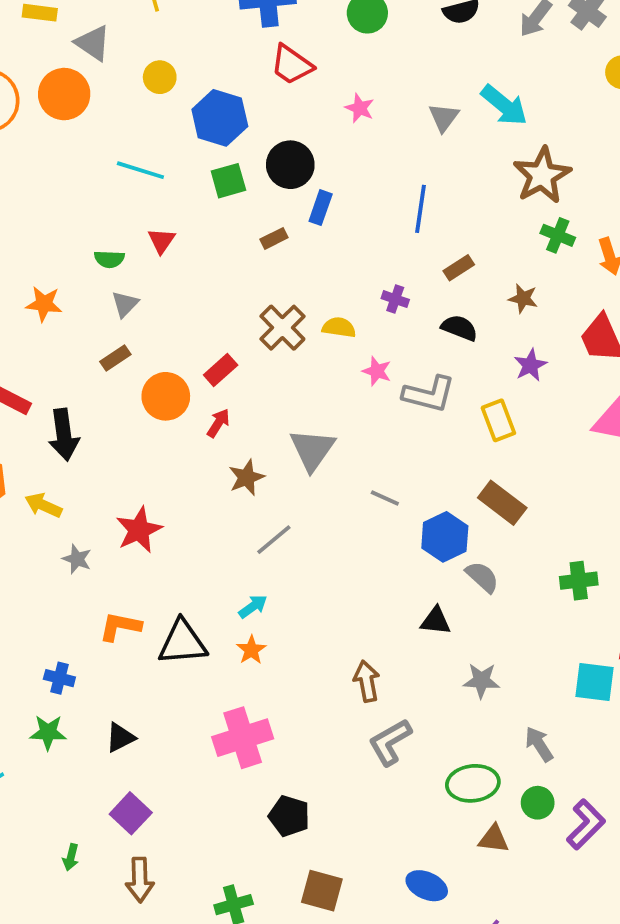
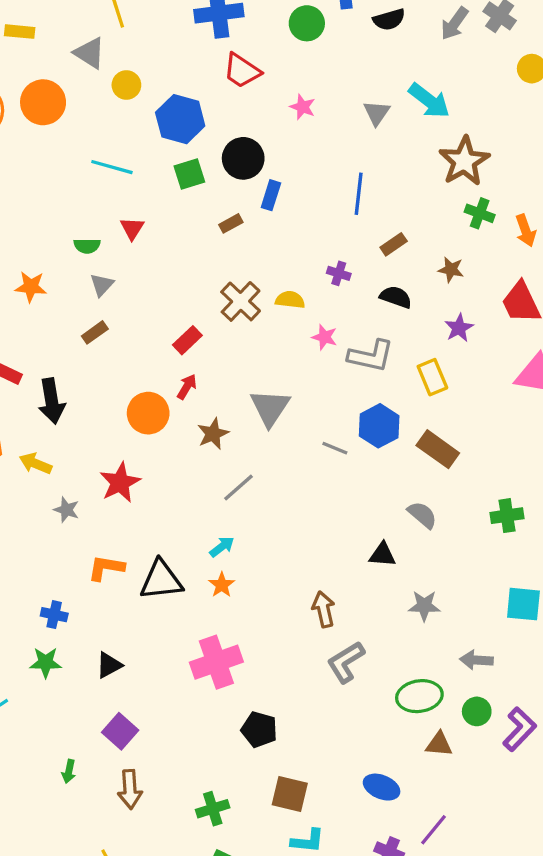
gray triangle: (93, 43) -> (90, 53), moved
orange circle: (166, 396) -> (148, 413), moved
blue hexagon: (445, 537) -> (379, 426), moved
gray arrow: (539, 744) -> (476, 660), turned -52

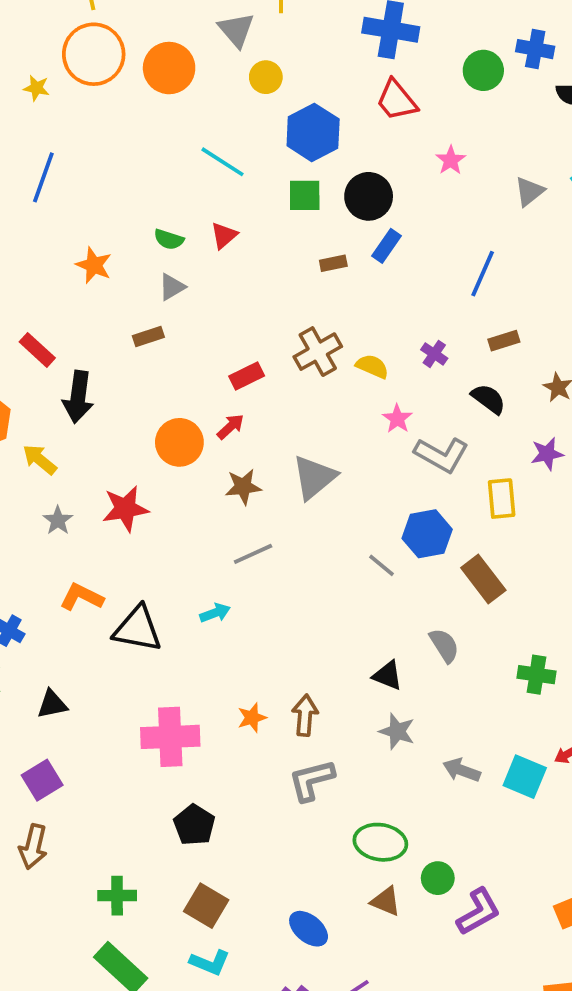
gray line: (335, 448) -> (382, 565), moved
orange star: (222, 585) -> (252, 718), moved
gray star: (424, 606) -> (397, 731), moved
gray arrow: (476, 660) -> (462, 770), moved

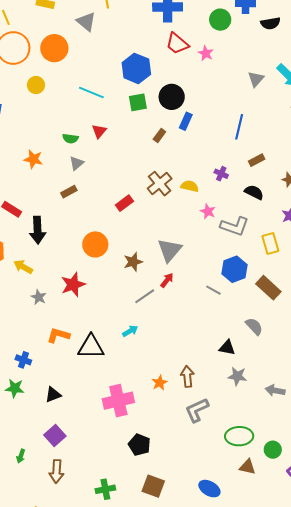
yellow circle: (266, 77) -> (36, 85), moved
pink star: (451, 160) -> (206, 53), moved
brown rectangle: (333, 263) -> (159, 135), turned -32
red arrow: (230, 427) -> (167, 280), moved

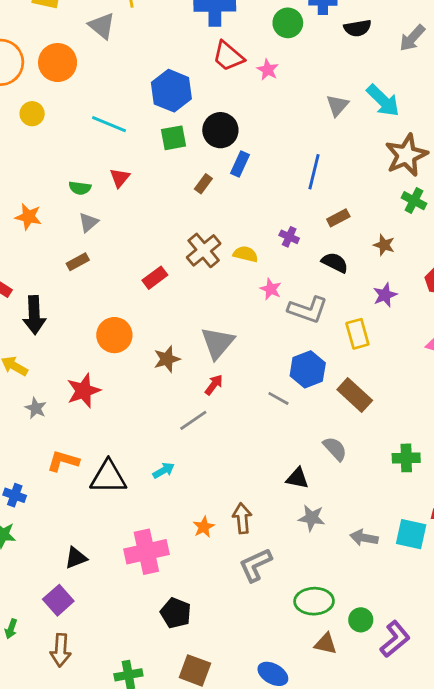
gray line: (145, 296) -> (193, 420), moved
cyan arrow: (130, 331) -> (164, 470), moved
black triangle: (53, 395) -> (76, 558), moved

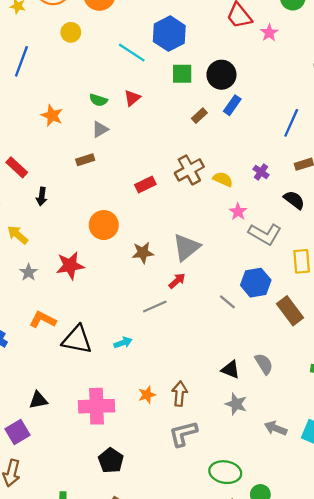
blue hexagon: (171, 91) -> (169, 34), moved
black arrow: (34, 315) -> (42, 196), size x0.6
gray semicircle: (335, 449) -> (264, 364), moved

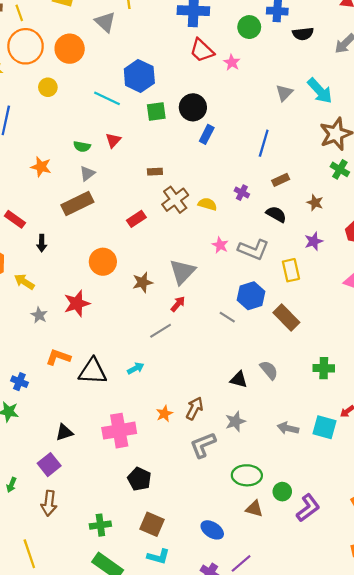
brown rectangle: (199, 116) -> (155, 172), moved, turned 48
brown rectangle: (85, 160) -> (77, 204), size x1.8
pink star: (238, 212) -> (220, 245), moved
brown arrow: (180, 394) -> (195, 408), turned 30
gray star: (236, 404) -> (235, 421), moved, turned -30

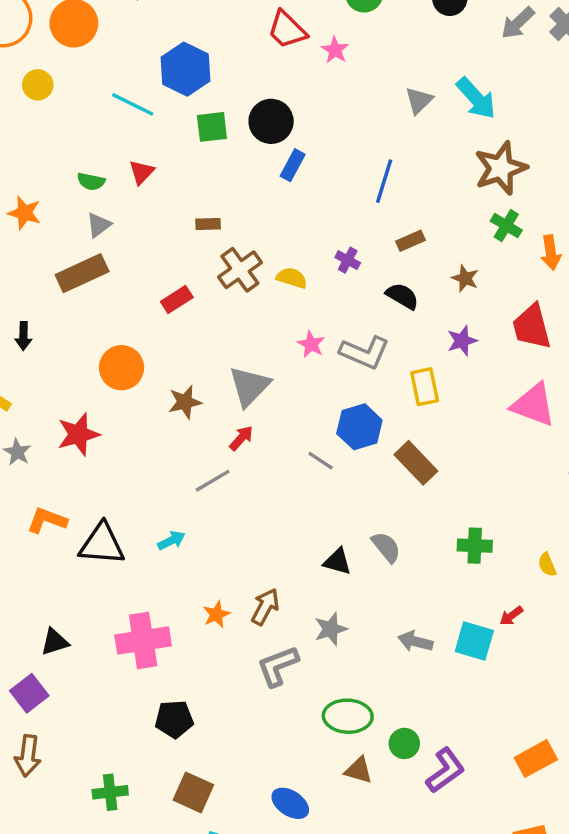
black pentagon: (139, 479) -> (174, 719), turned -30

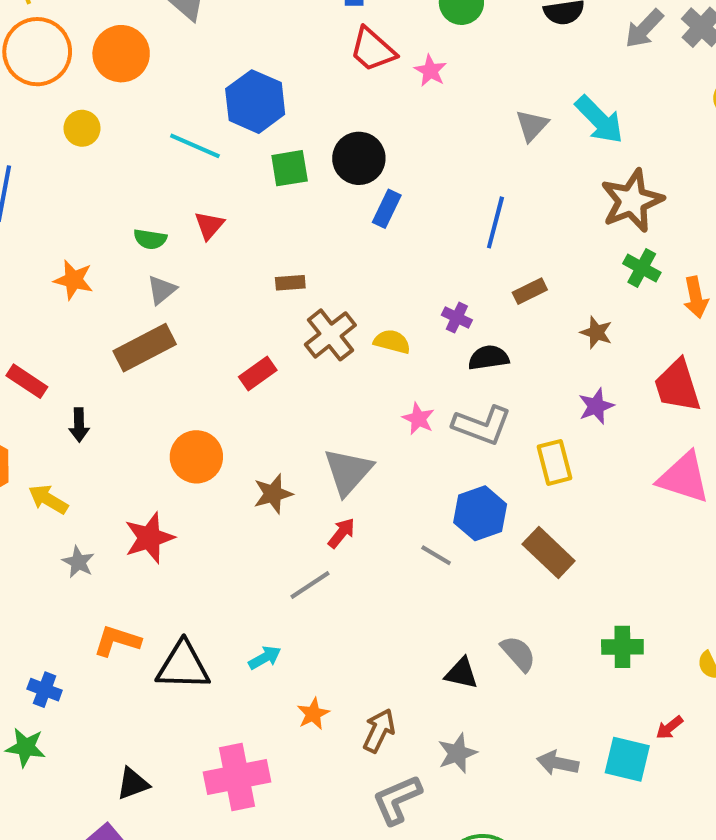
black semicircle: (402, 296) -> (489, 358), moved, turned -36
orange star: (216, 614) -> (313, 714), moved

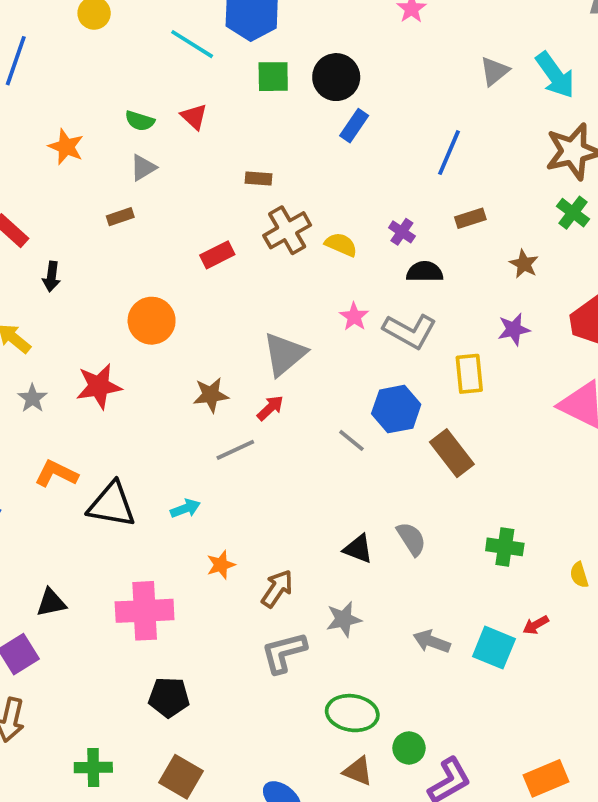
red triangle: (209, 225) -> (194, 117), turned -36
brown rectangle: (145, 348) -> (120, 217), size x0.5
brown star: (273, 494) -> (211, 395), moved

